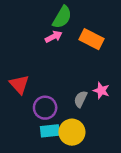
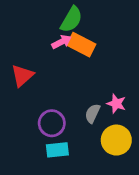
orange rectangle: (92, 39) -> (81, 45), moved
red triangle: (19, 84) -> (22, 76), moved, turned 30
yellow circle: (72, 132) -> (116, 140), moved

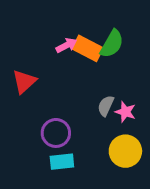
green semicircle: (71, 19) -> (112, 44), moved
gray semicircle: (92, 113) -> (106, 106), moved

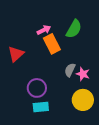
orange rectangle: (88, 48) -> (52, 44), moved, turned 36

